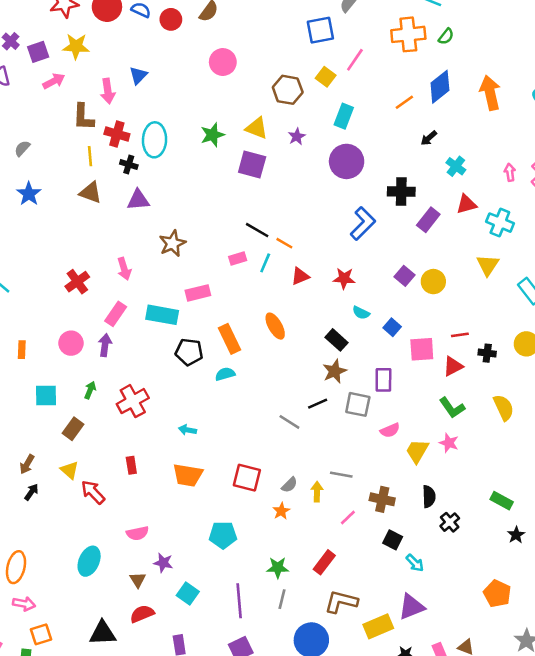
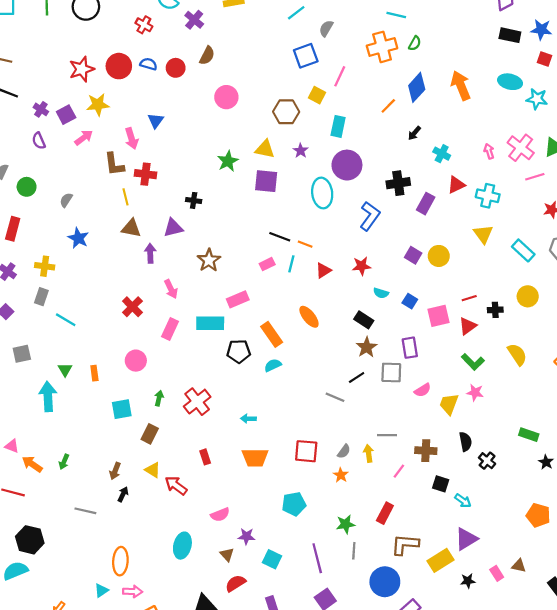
cyan ellipse: (155, 140) -> (322, 193), moved
black cross: (129, 164) -> (194, 200), moved
purple arrow: (105, 345) -> (150, 253), moved

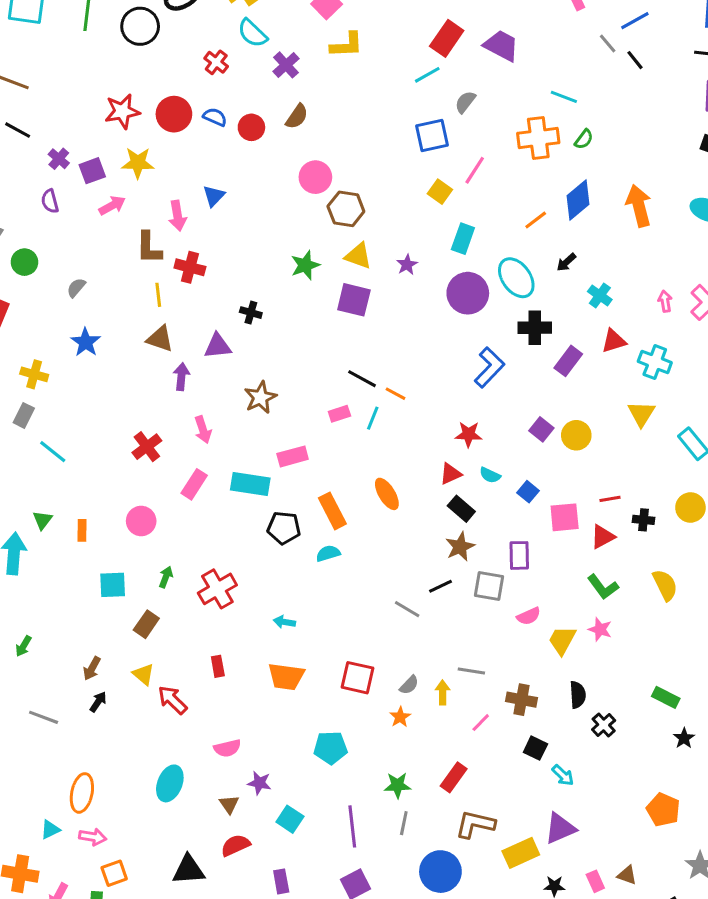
brown hexagon: (286, 112) -> (346, 209), moved
cyan ellipse: (322, 193) -> (516, 278), moved, turned -36
red triangle: (323, 270) -> (451, 474), moved

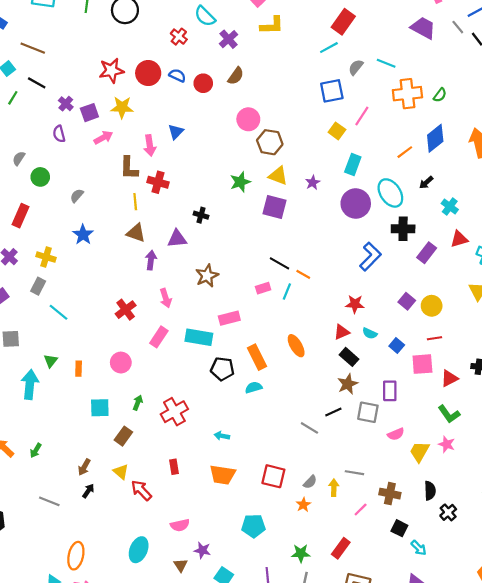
purple trapezoid: (501, 46) -> (423, 28), moved
cyan line: (564, 97) -> (386, 63), moved
red line: (610, 499) -> (435, 338), moved

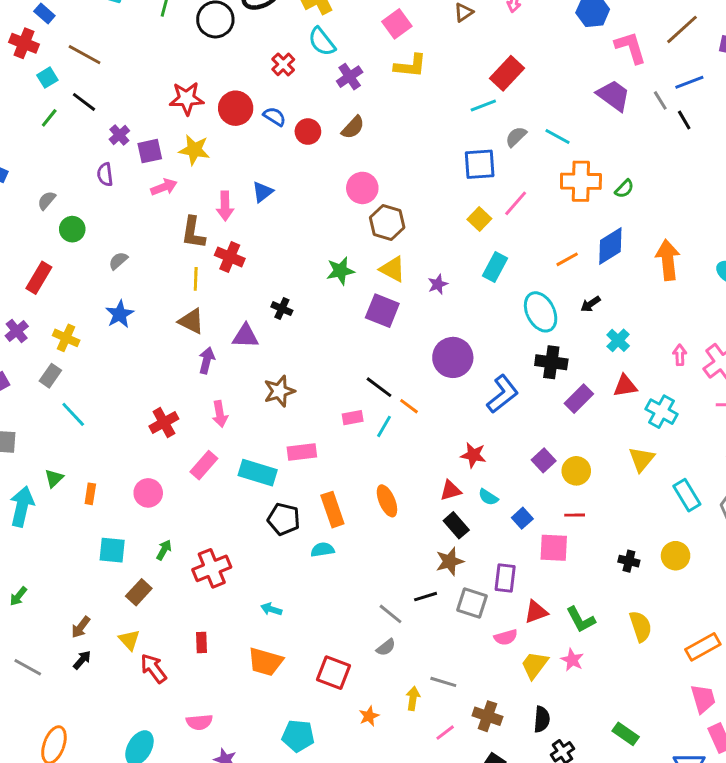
purple circle: (356, 203) -> (453, 357), moved
red triangle: (449, 378) -> (536, 612), moved
gray semicircle: (310, 482) -> (386, 647), moved

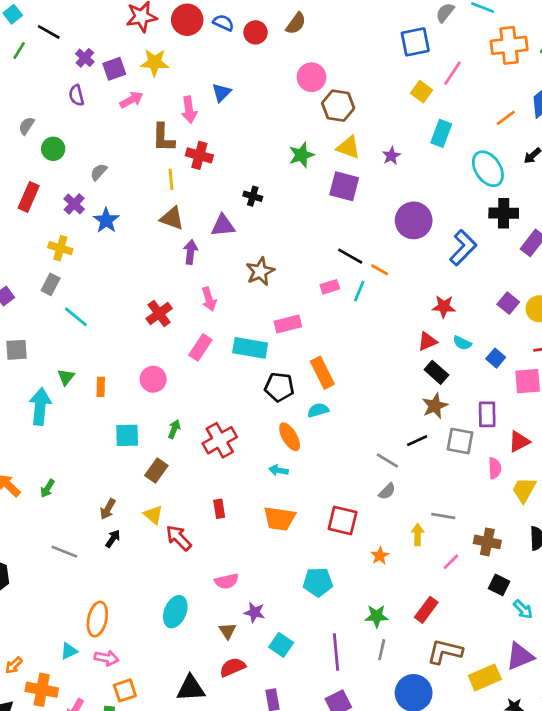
purple cross: (17, 331) -> (74, 204), moved
orange ellipse: (387, 501) -> (290, 437), moved
pink semicircle: (506, 637) -> (495, 468), turned -70

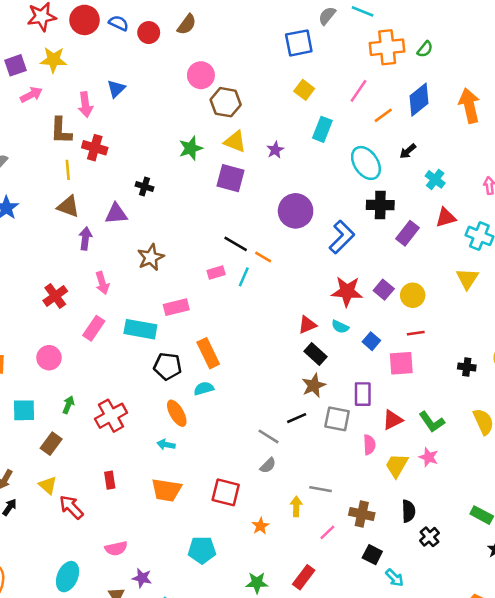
pink line: (453, 73) -> (358, 91), moved
red star: (444, 307) -> (347, 291), moved, size x1.4

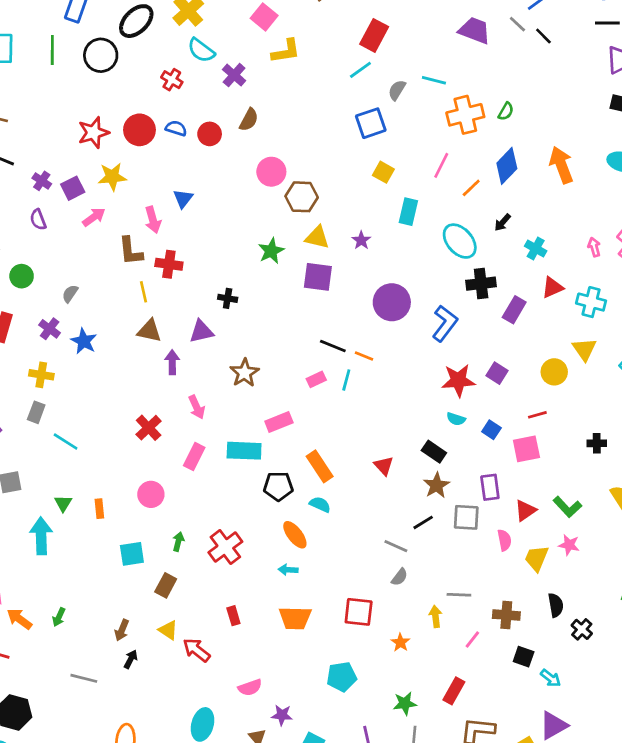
yellow circle: (413, 295) -> (554, 372), moved
red triangle: (307, 325) -> (384, 466), moved, turned -42
cyan semicircle: (204, 388) -> (320, 505), turned 48

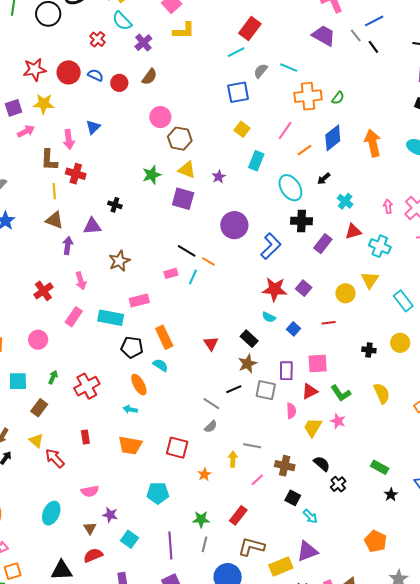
pink square: (526, 449) -> (318, 364), moved
black semicircle: (556, 605) -> (322, 464), turned -48

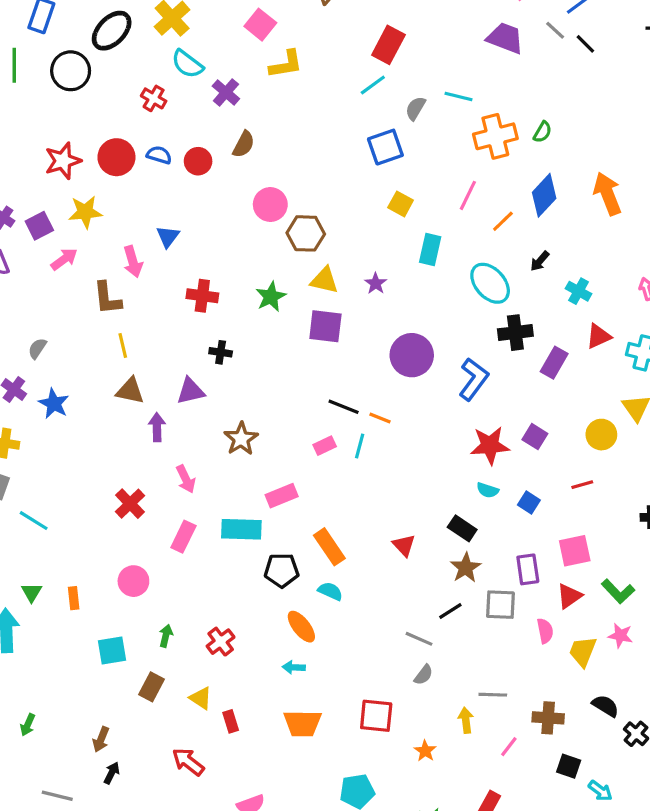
red cross: (76, 174) -> (202, 296), moved
red cross: (87, 386) -> (221, 642), size x0.7
yellow triangle: (36, 441) -> (201, 698), moved

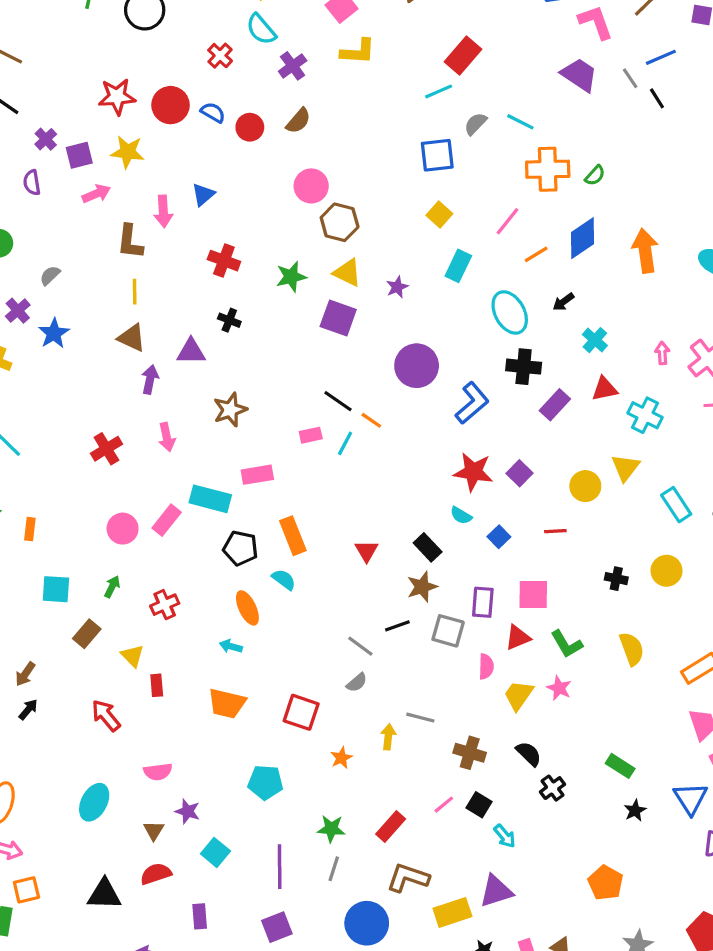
pink rectangle: (183, 537) -> (167, 520), moved
pink circle: (133, 581) -> (123, 529), moved
pink line: (509, 747) -> (444, 805), moved

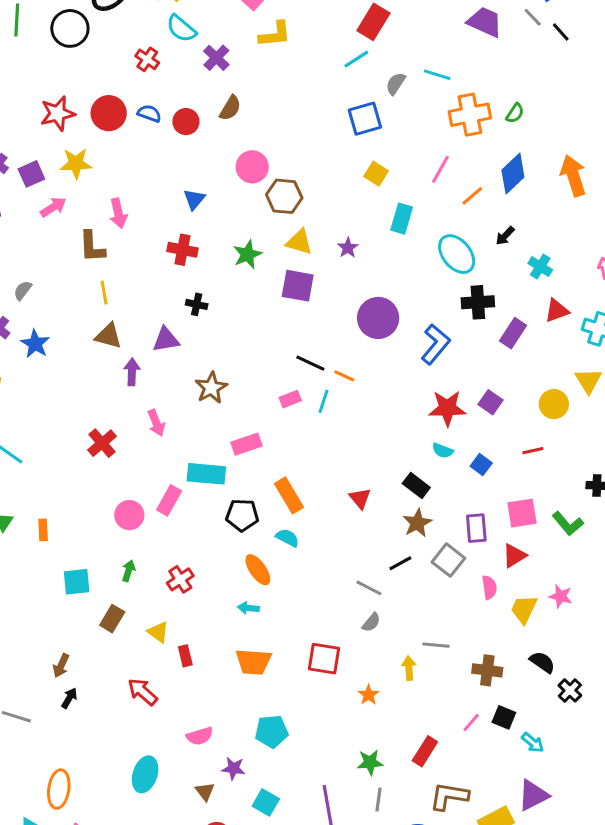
blue triangle: (203, 195) -> (194, 199), moved
gray square: (448, 631) -> (448, 560), turned 32
green L-shape: (567, 644) -> (568, 524), moved
cyan pentagon: (265, 782) -> (272, 731), moved

